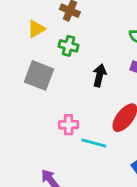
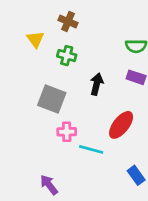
yellow triangle: (36, 29) -> (35, 39), turned -36
gray square: (39, 75) -> (52, 99), moved

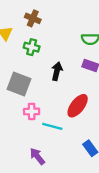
purple arrow: (49, 185) -> (37, 156), moved

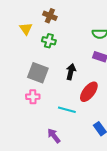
black arrow: (57, 71) -> (71, 72), moved
pink cross: (32, 111) -> (33, 97), moved

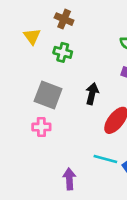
cyan line: (67, 110) -> (105, 159), moved
purple arrow: (54, 136) -> (69, 179), turned 35

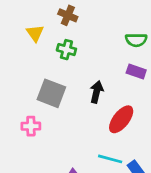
pink cross: (41, 127) -> (31, 126), moved

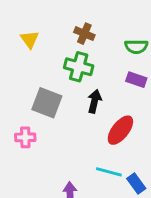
brown cross: (68, 15) -> (84, 34), moved
green cross: (66, 50) -> (79, 67), moved, size x1.4

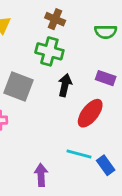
purple rectangle: (136, 80) -> (106, 78), moved

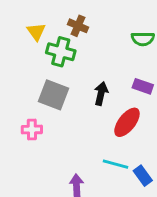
brown cross: (55, 19) -> (78, 26), moved
green cross: (49, 51) -> (61, 52), moved

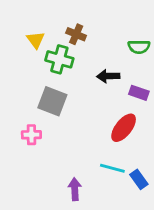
black arrow: (101, 94) -> (108, 76), moved, turned -105

